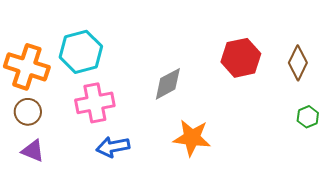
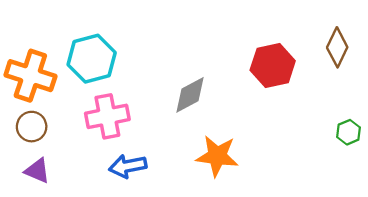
brown diamond: (298, 63) -> (337, 47), moved

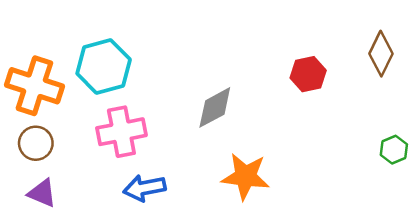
red hexagon: (273, 65) -> (308, 74), size x0.7

